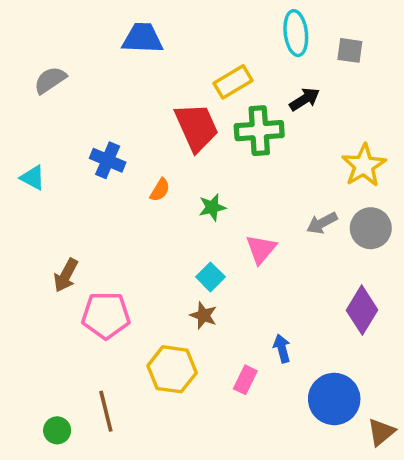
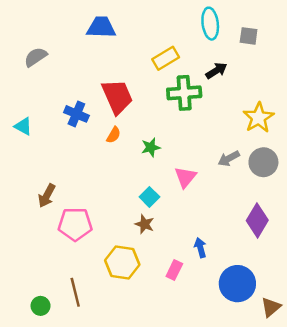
red trapezoid: (196, 127) -> (117, 97), moved

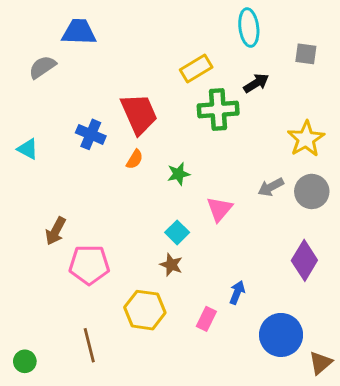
blue trapezoid: (101, 27) -> (79, 32), moved
gray square: (249, 36) -> (306, 54), moved
blue arrow: (200, 248) -> (237, 293), turned 36
green circle: (41, 306) -> (25, 361), moved

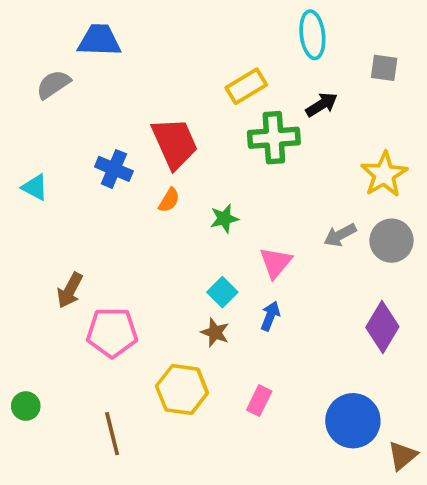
blue arrow: (237, 293) -> (270, 316), moved
green circle: (25, 361) -> (26, 406), moved

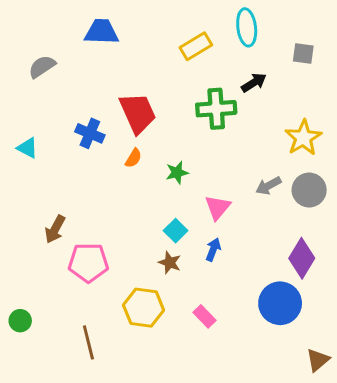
blue trapezoid: (99, 40) -> (101, 32), moved
yellow rectangle: (246, 86) -> (196, 46), moved
pink rectangle: (259, 401) -> (205, 316), turned -70
blue circle: (353, 421) -> (280, 303), moved

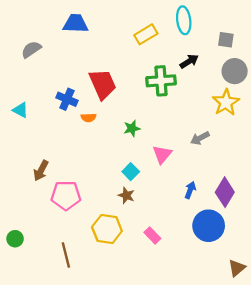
orange semicircle: (133, 158) -> (89, 118), moved, turned 56
gray circle: (309, 190) -> (235, 71), moved
blue arrow: (213, 250) -> (190, 190), moved

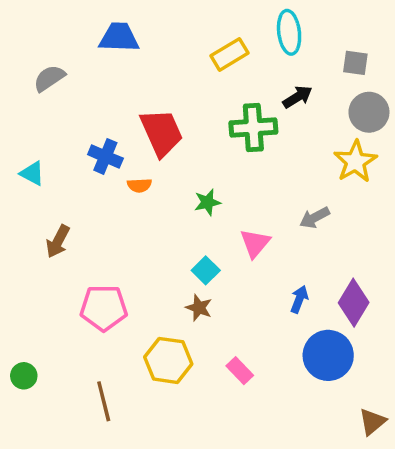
brown arrow: (41, 171) -> (58, 241), moved

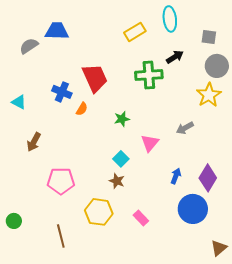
blue trapezoid: (119, 37) -> (57, 31), moved
orange semicircle: (139, 185) -> (82, 109), turned -56

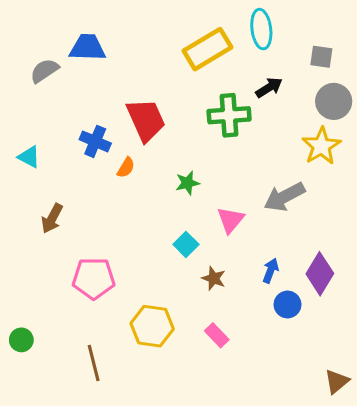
yellow rectangle: (135, 32) -> (207, 49), size x1.4
gray arrow: (185, 128) -> (284, 197), size x1.5
brown star: (117, 181) -> (214, 278), moved
blue circle: (193, 209) -> (287, 305), moved, size x0.6

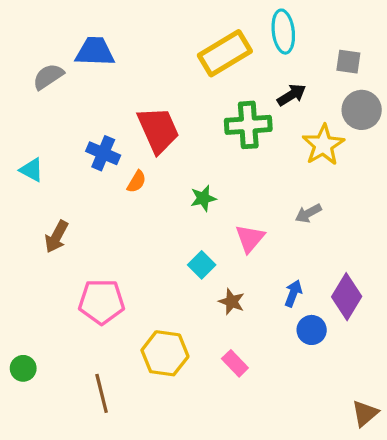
yellow star: (321, 146) -> (323, 145), moved
gray arrow: (284, 197) -> (308, 213), size x0.6

